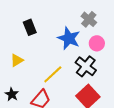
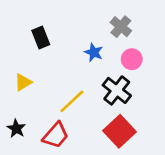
blue star: (69, 38) -> (94, 52), size x0.6

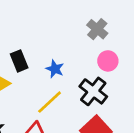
black rectangle: (41, 37) -> (19, 61), moved
blue star: (94, 52) -> (55, 69), moved

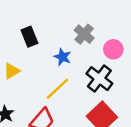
gray cross: (97, 29) -> (84, 34), moved
black rectangle: (19, 61) -> (29, 37), moved

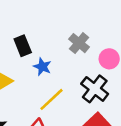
blue star: (62, 57) -> (42, 67), moved

